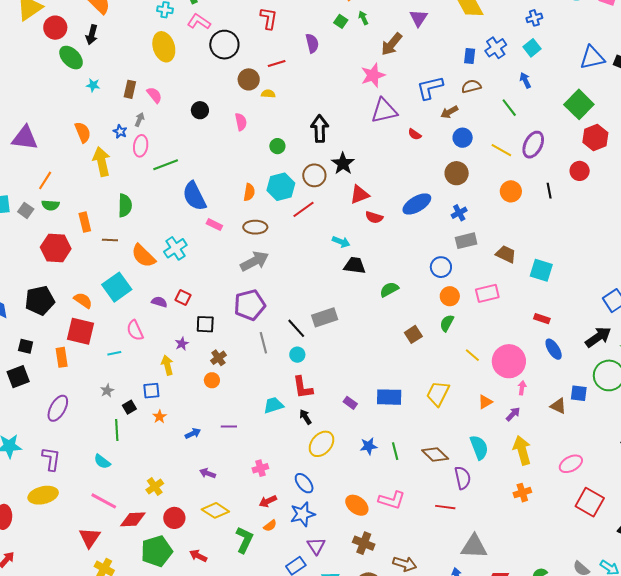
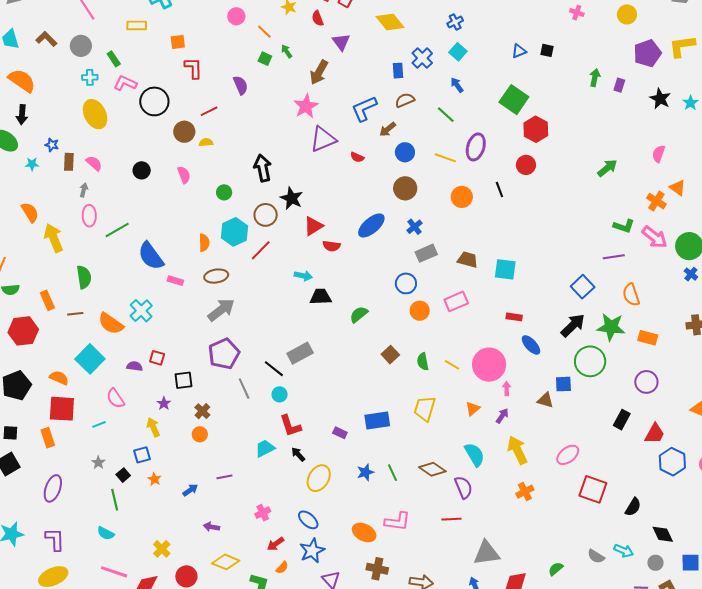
blue triangle: (592, 58) -> (519, 51), size x0.6
blue star: (120, 131) -> (52, 145), moved
green semicircle: (447, 323) -> (423, 362), moved, turned -30

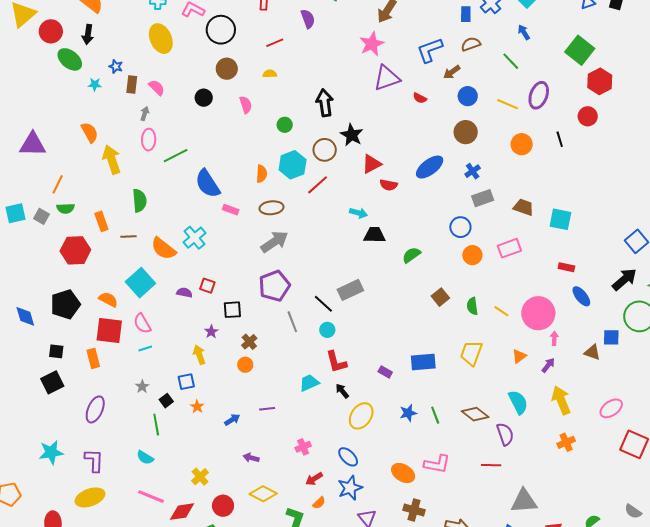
brown circle: (184, 132) -> (227, 69), moved
pink semicircle: (115, 398) -> (142, 324), moved

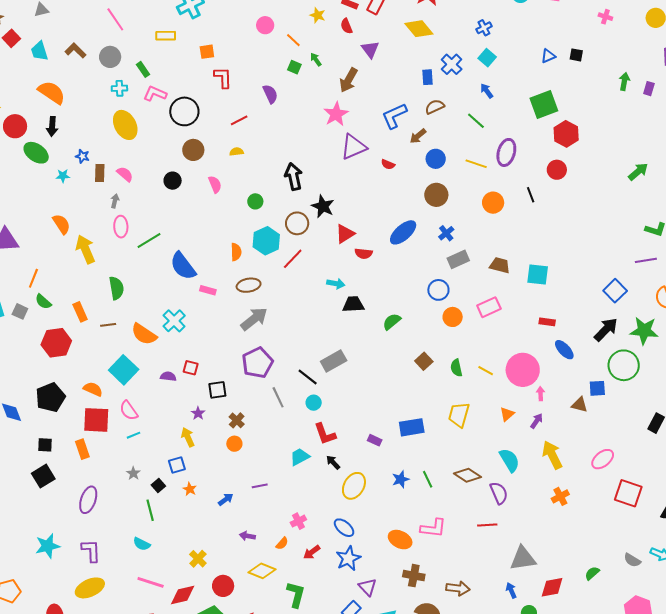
green square: (580, 50) -> (544, 105), turned 36
green semicircle: (66, 208) -> (43, 302), turned 48
orange semicircle: (319, 503) -> (282, 543), moved

